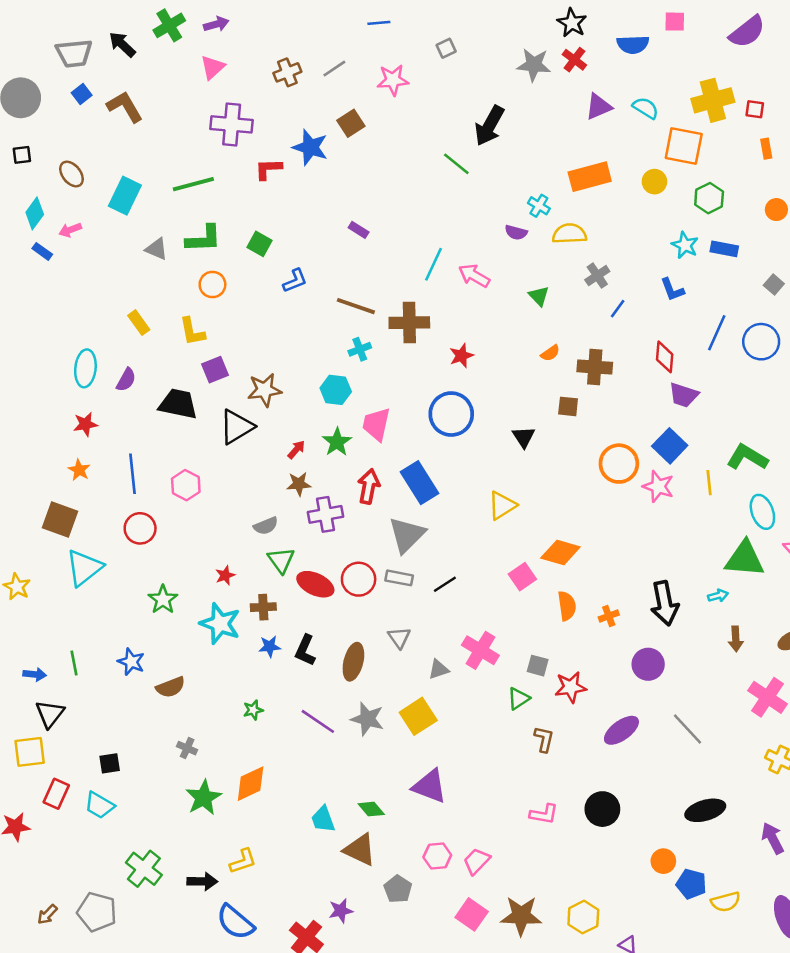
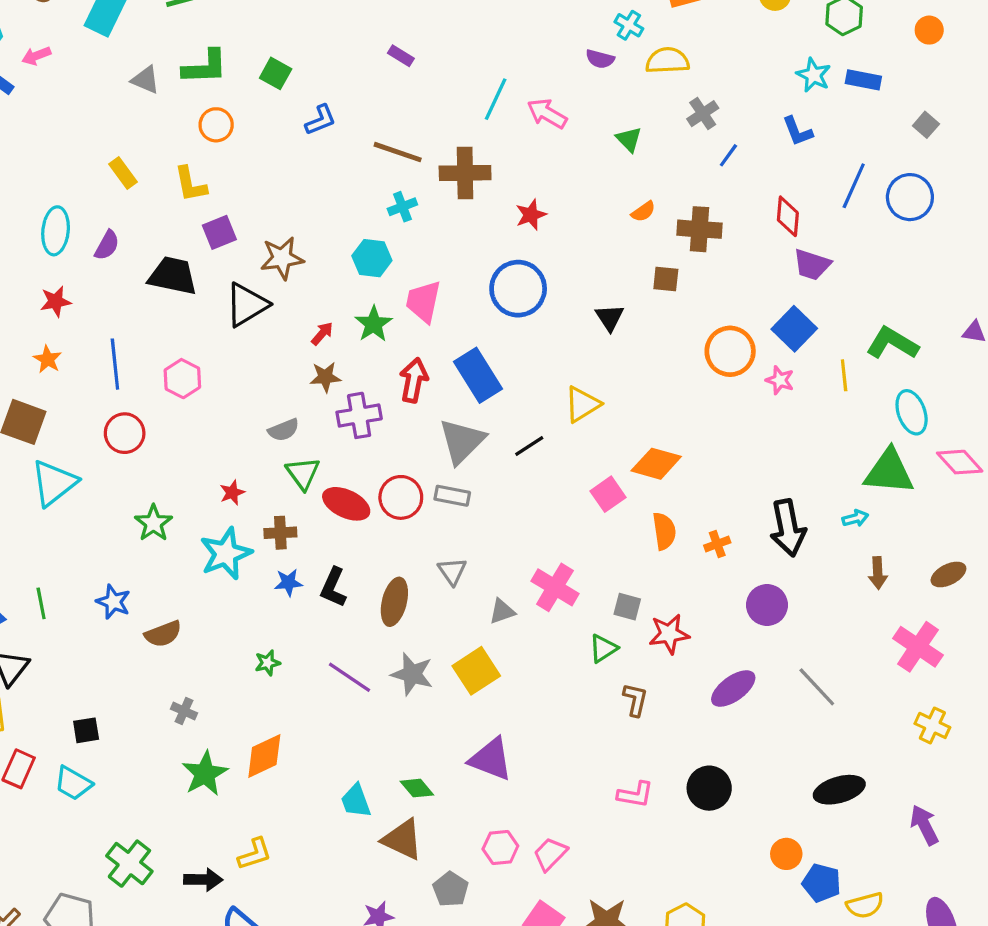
pink star: (658, 486) -> (780, 380), size x0.7
black line: (445, 584) -> (529, 446), moved
cyan star: (220, 624) -> (226, 554), turned 30

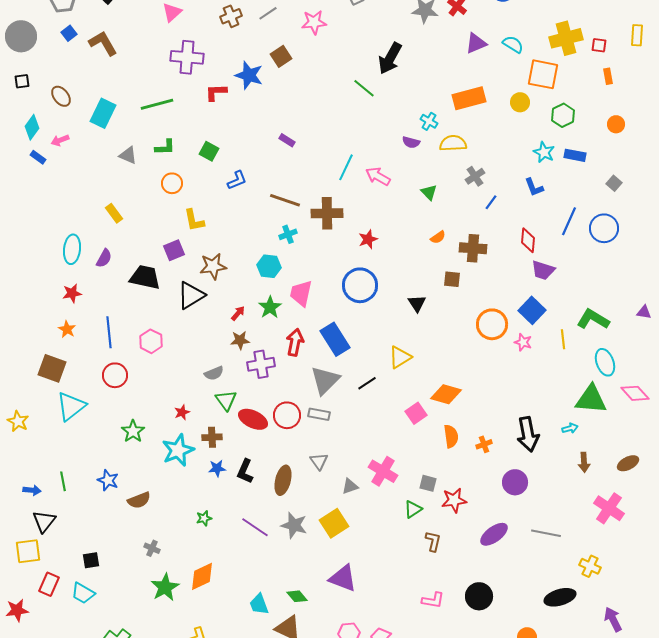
green L-shape: (205, 67) -> (165, 147), size x0.7
yellow L-shape: (190, 184) -> (194, 220), moved
gray line: (817, 687) -> (546, 533), turned -36
yellow cross: (932, 725) -> (590, 566), moved

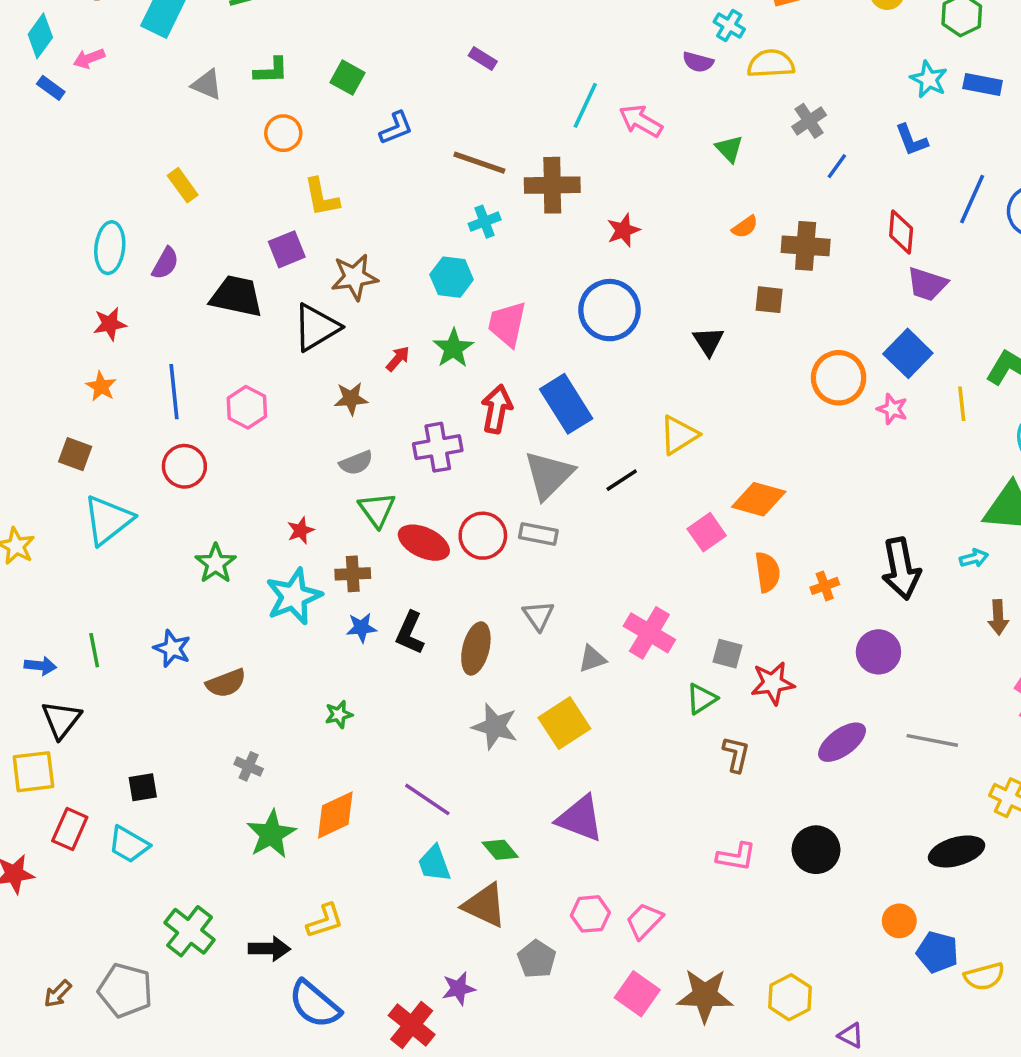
brown star: (240, 340) -> (351, 399), moved
brown square: (52, 368) -> (75, 454), size x0.7
purple line: (255, 527) -> (427, 799), moved

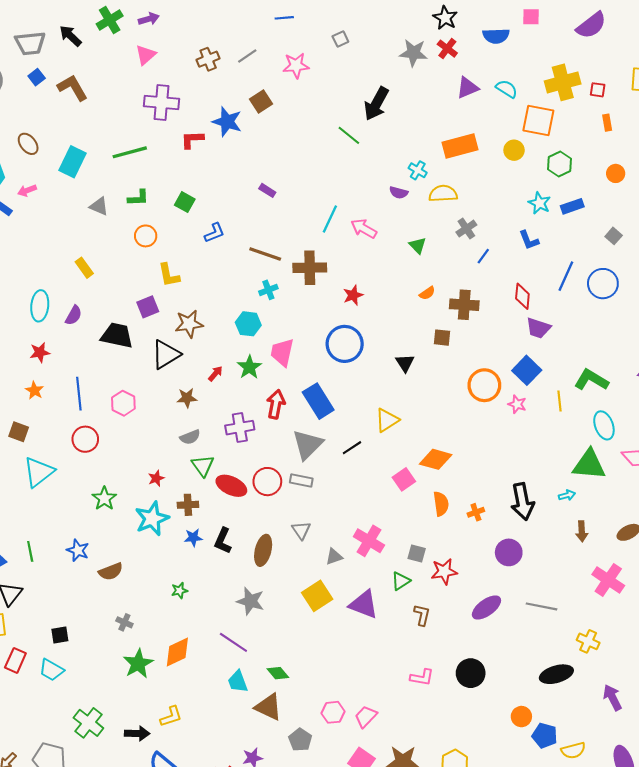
blue rectangle: (983, 85) -> (572, 206), turned -30
gray star: (495, 727) -> (250, 601), moved
purple triangle: (580, 819) -> (364, 604), moved

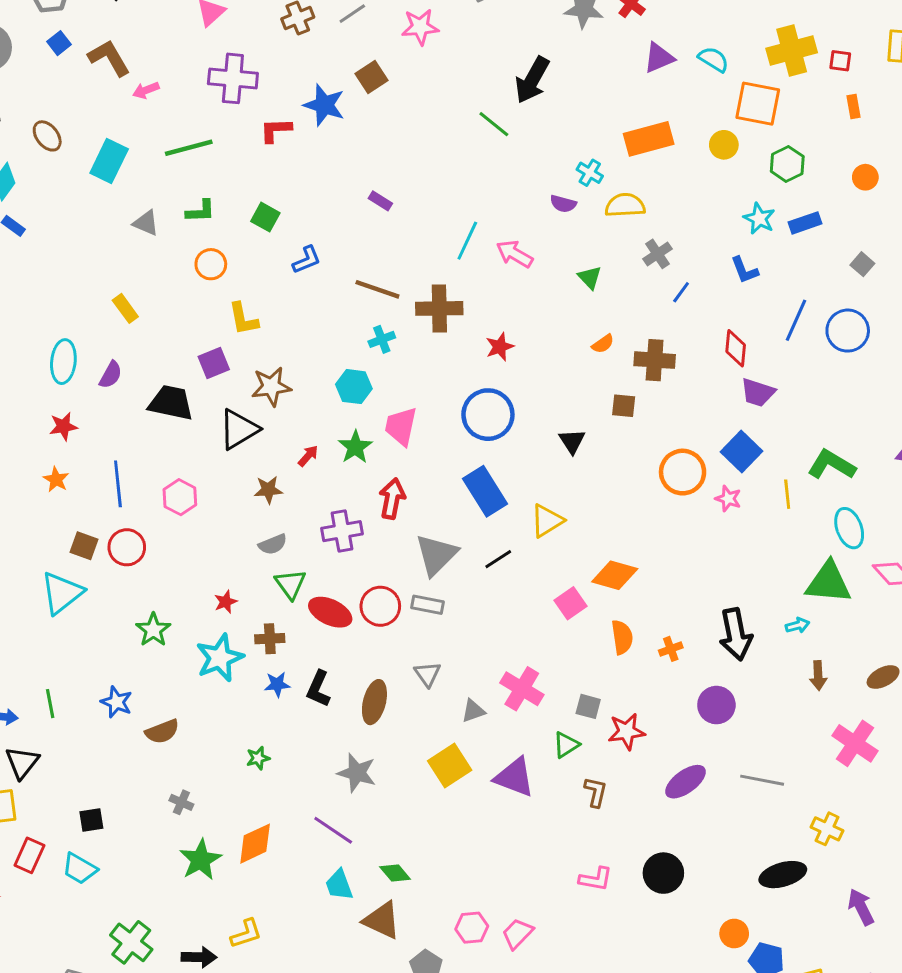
pink arrow: (27, 190) -> (146, 90), moved
blue rectangle: (318, 401) -> (485, 491), moved
brown square: (19, 432) -> (84, 546), moved

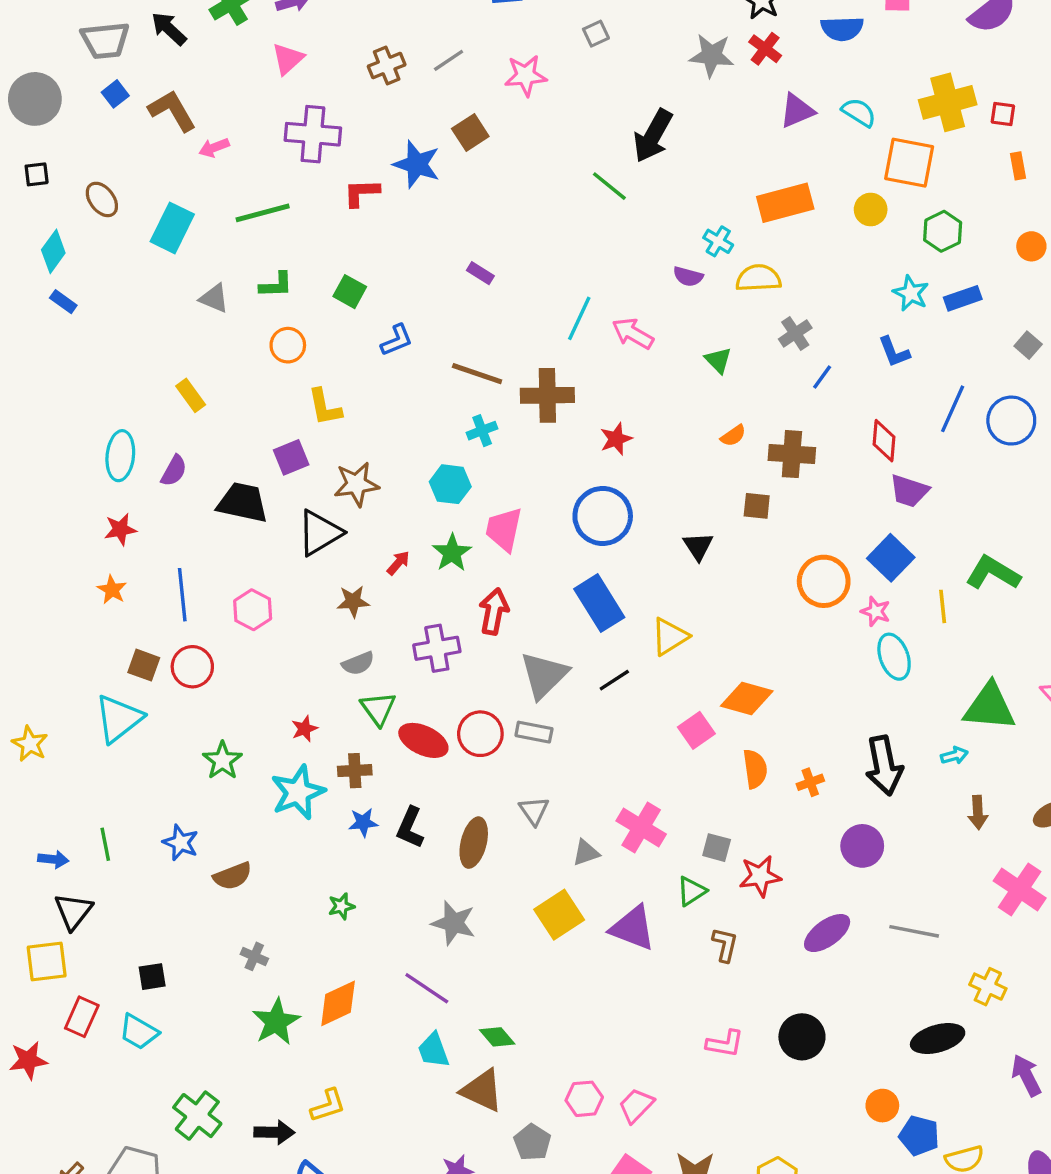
cyan ellipse: (849, 528) -> (894, 657), moved

